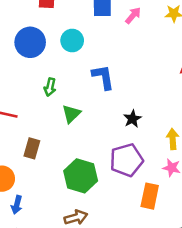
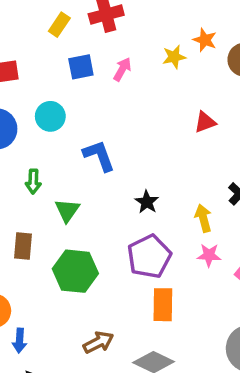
brown rectangle: (32, 148) -> (23, 246), moved
green hexagon: (81, 176) -> (75, 271), moved
orange rectangle: (150, 196) -> (163, 305), moved

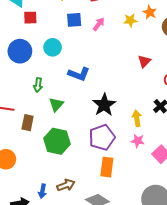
red triangle: (205, 122) -> (144, 61), turned -32
blue L-shape: (99, 156) -> (79, 74), turned 125
black star: (147, 202) -> (104, 105), size x1.6
blue arrow: (19, 341) -> (42, 191), moved

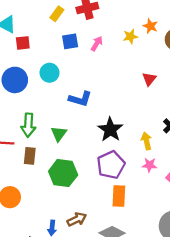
green arrow: (38, 85) -> (28, 125), moved, size x1.5

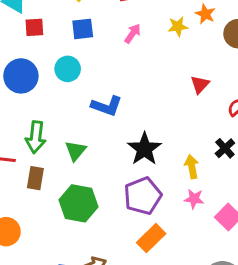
blue square: (70, 41) -> (83, 29), moved
orange rectangle: (119, 196) -> (151, 238), turned 40

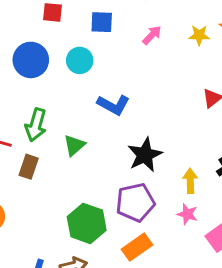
green hexagon: (78, 203) -> (87, 223), moved

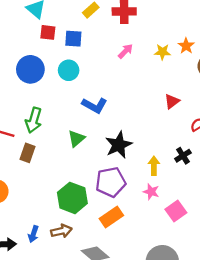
blue square: (102, 22) -> (73, 39), moved
green triangle: (74, 145) -> (76, 139), moved

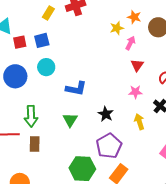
pink arrow: (125, 51) -> (130, 43), moved
black star: (119, 145) -> (106, 114), size x0.7
pink star: (151, 192) -> (135, 92), moved

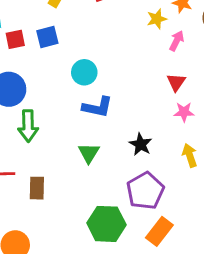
red triangle: (137, 65) -> (176, 82), moved
cyan circle: (46, 67) -> (84, 72), moved
green arrow: (31, 116) -> (28, 126), moved

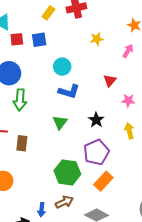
yellow star: (157, 19) -> (97, 39), moved
red triangle: (176, 82) -> (110, 81), moved

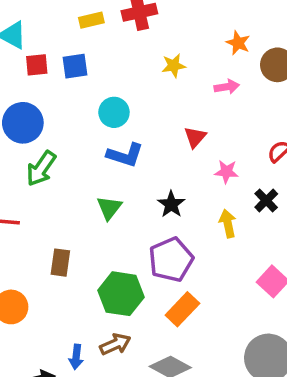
yellow rectangle: (48, 13) -> (91, 20), turned 40
pink arrow: (128, 51) -> (227, 87), turned 48
green arrow: (20, 100) -> (41, 168), turned 30
brown rectangle: (22, 143) -> (60, 263), moved

